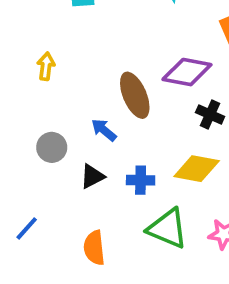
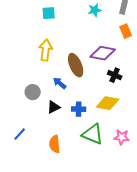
yellow arrow: (46, 66) -> (46, 50), moved, size x1.5

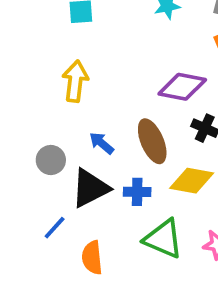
brown ellipse: (76, 65) -> (152, 141), moved
black triangle: (54, 107) -> (90, 188), size x1.6
blue line: (20, 134) -> (55, 228), moved

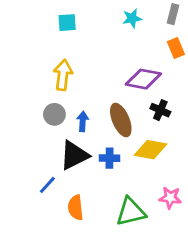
blue arrow: (102, 143) -> (83, 121), turned 54
gray circle: (51, 160) -> (54, 114), moved
green triangle: (163, 239) -> (131, 212), moved, turned -36

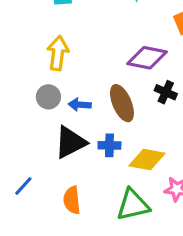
blue arrow: (83, 121) -> (80, 105), turned -90
yellow diamond: (150, 150) -> (147, 159), moved
blue line: (47, 185) -> (23, 186), moved

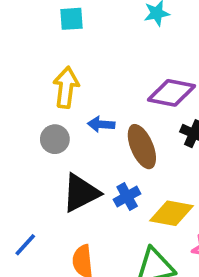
blue arrow: (80, 105) -> (101, 124), moved
blue cross: (109, 145) -> (127, 197), turned -30

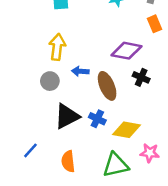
blue cross: (127, 197) -> (97, 119), turned -35

